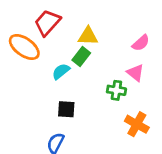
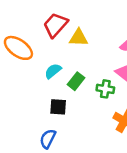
red trapezoid: (47, 23) -> (55, 25), moved
green rectangle: (81, 56) -> (76, 81), moved

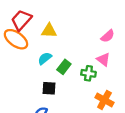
red trapezoid: (55, 25) -> (21, 20), moved
yellow triangle: (79, 38) -> (49, 31), moved

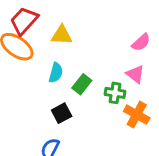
cyan semicircle: (45, 58) -> (56, 73), turned 144
black square: (49, 88) -> (62, 113), turned -32
orange cross: (104, 100) -> (137, 115), moved

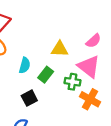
yellow triangle: (62, 35) -> (60, 49), moved
pink triangle: (135, 74) -> (89, 67), size x1.5

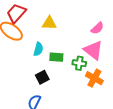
yellow triangle: (60, 49) -> (49, 23), moved
green rectangle: (46, 75) -> (56, 57), turned 56

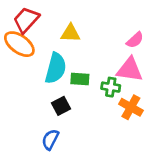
cyan semicircle: (38, 49) -> (56, 68), size x1.6
pink triangle: (93, 50) -> (130, 70), turned -30

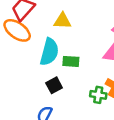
green cross: (111, 87) -> (98, 95), moved

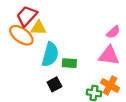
yellow triangle: (62, 21) -> (38, 28), moved

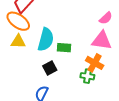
yellow triangle: (38, 28) -> (18, 42), moved
orange cross: (110, 85) -> (95, 63), moved

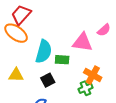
pink triangle: (102, 41) -> (82, 42), moved
yellow triangle: (18, 42) -> (16, 75), moved
green cross: (87, 76) -> (86, 88), turned -32

